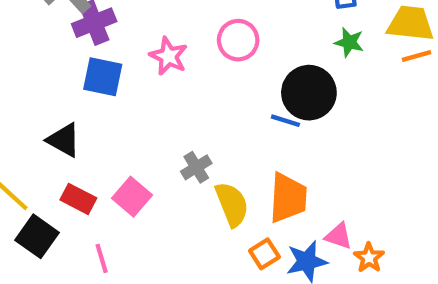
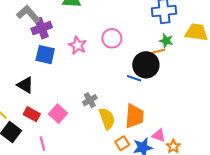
orange line: (417, 56) -> (158, 51), moved

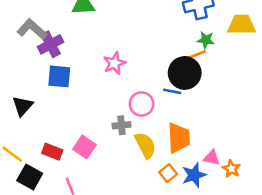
pink circle: (112, 38) -> (142, 104), moved
pink star: (78, 45) -> (115, 63), moved, turned 30
black triangle: (25, 85) -> (23, 106), moved, turned 48
gray cross: (90, 100) -> (121, 125), turned 32

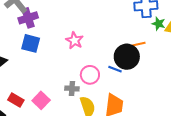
green star: (206, 40) -> (159, 24), moved
pink star: (115, 63) -> (74, 40), turned -30

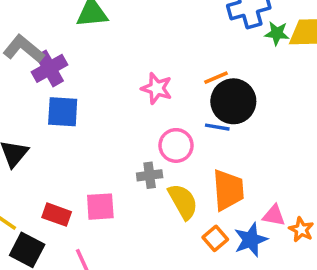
pink star: (74, 40) -> (157, 88), moved
orange line: (139, 44) -> (216, 78), moved
pink square: (41, 100) -> (100, 207), turned -36

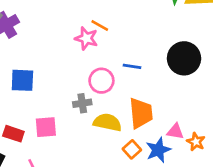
orange line: (216, 78) -> (100, 25), moved, turned 54
black circle: (233, 101) -> (184, 58), moved
blue square: (63, 112) -> (22, 80), moved
yellow semicircle: (183, 202) -> (107, 122), turned -48

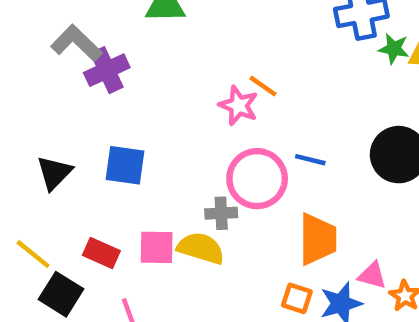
pink circle: (101, 81) -> (257, 179), size x1.4
yellow semicircle: (107, 122) -> (201, 248), moved
orange square: (132, 149) -> (297, 298), turned -36

